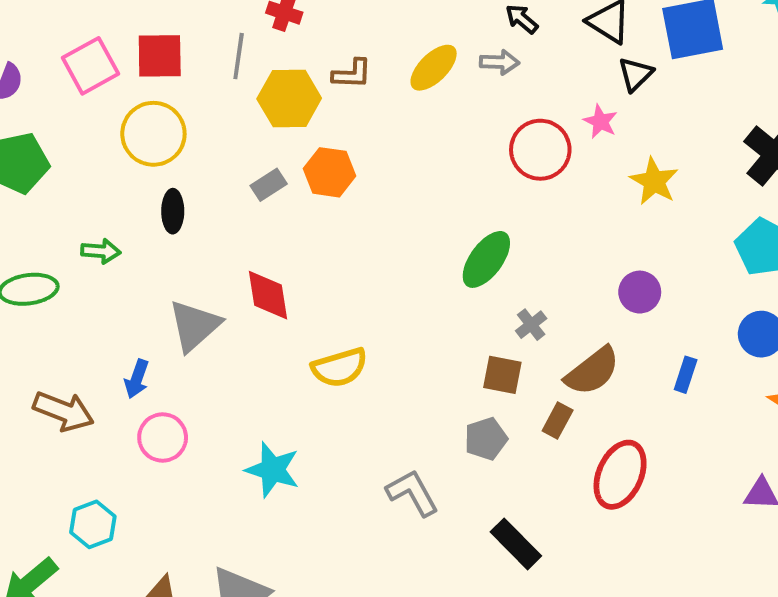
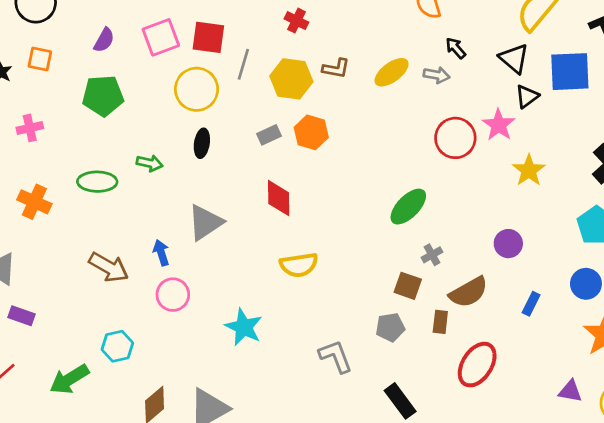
gray line: (239, 56) -> (243, 64), moved
pink star: (600, 122) -> (499, 125), size x1.4
red diamond: (268, 295) -> (279, 198), moved
blue arrow: (137, 379) -> (161, 253), turned 135
brown rectangle: (558, 420) -> (440, 322), turned -30

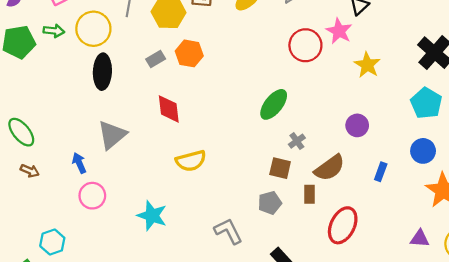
black ellipse: (202, 143) -> (102, 72), size x1.5
green arrow: (150, 163) -> (54, 31), moved
green ellipse: (97, 182) -> (21, 132), moved, turned 56
brown arrow: (109, 267) -> (30, 171), moved, size x0.6

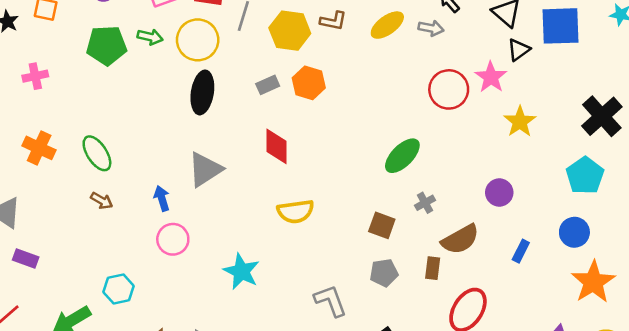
brown square: (280, 168) -> (382, 225), moved

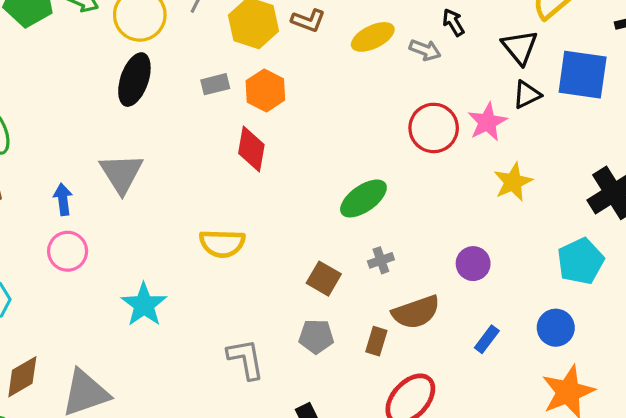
red diamond: (276, 146) -> (251, 149), moved
gray triangle: (205, 169) -> (121, 173), turned -39

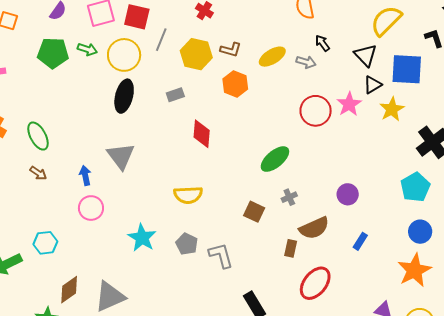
orange hexagon: (265, 90) -> (235, 84), moved
yellow star: (513, 182) -> (392, 109), moved
blue circle: (556, 328) -> (420, 232), moved
gray pentagon: (316, 336) -> (187, 244), moved, turned 30
gray L-shape: (246, 359) -> (221, 255), moved

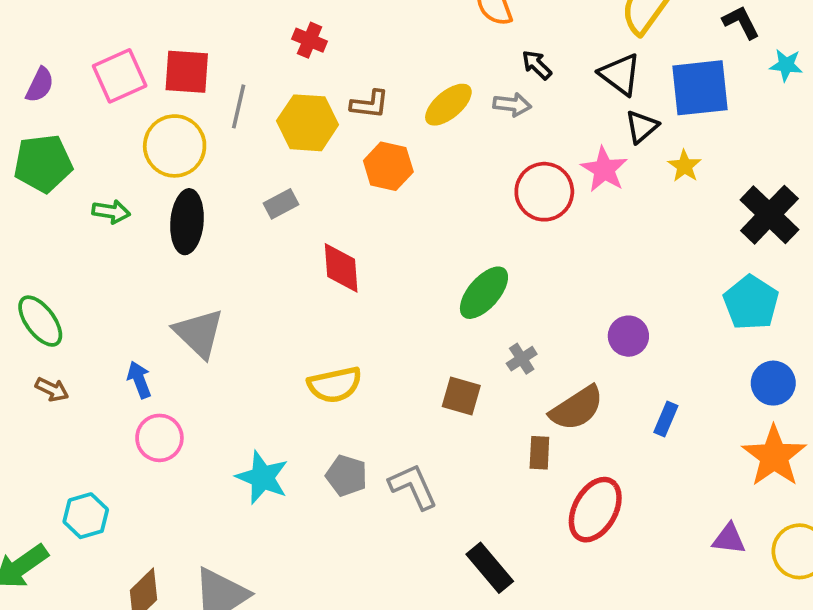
green arrow: (87, 49) -> (111, 212), moved
yellow star: (392, 109) -> (684, 166), size x0.7

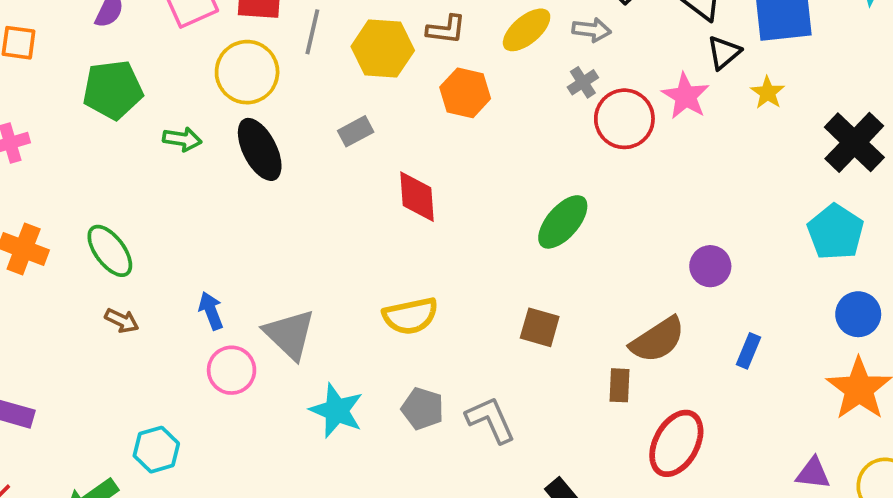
black ellipse: (187, 222) -> (260, 149), turned -32
gray triangle: (199, 333) -> (290, 334), moved
gray cross: (522, 359) -> (583, 82), moved

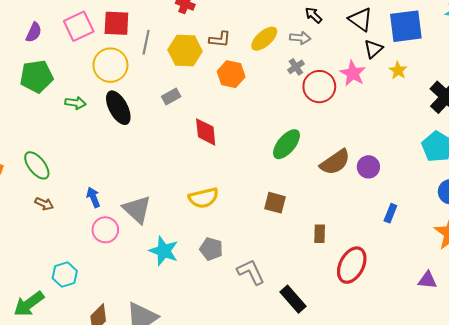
brown semicircle: (658, 340) -> (335, 162), moved
gray L-shape: (491, 420) -> (251, 272), moved

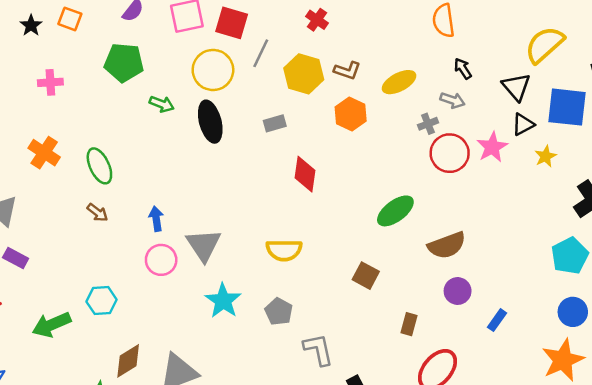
gray arrow: (300, 38) -> (453, 100), moved
purple circle: (368, 167) -> (458, 291), moved

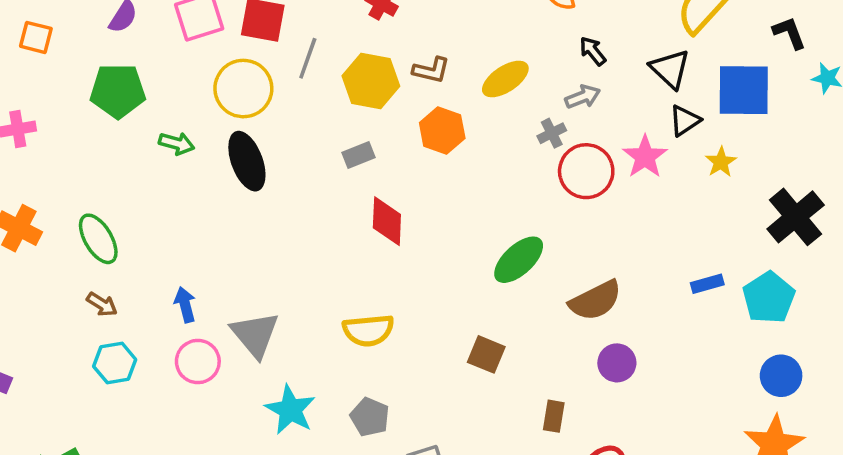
gray arrow: (453, 100) -> (583, 97), turned -35
gray rectangle: (275, 123) -> (358, 155), moved
cyan hexagon: (101, 301) -> (115, 363), moved
blue rectangle: (497, 320) -> (707, 284), moved, turned 45

